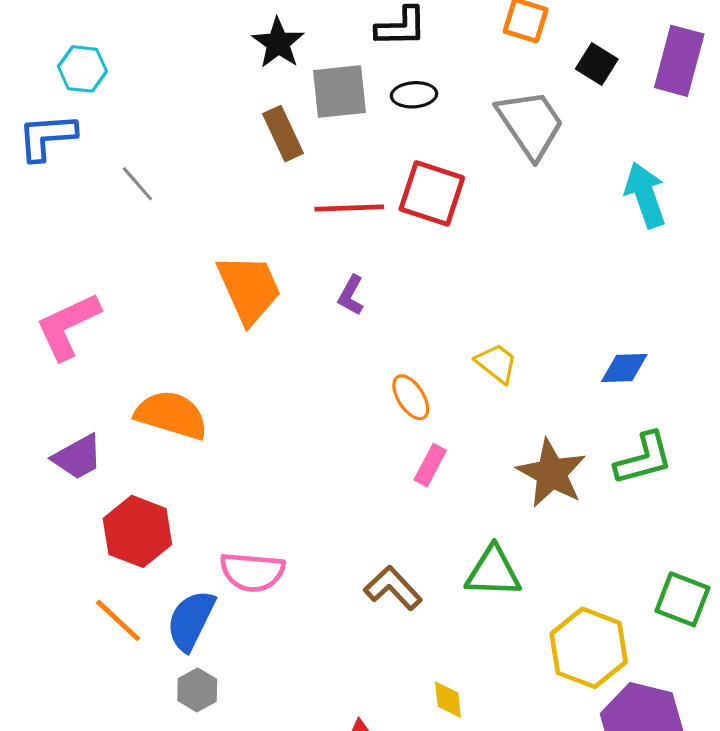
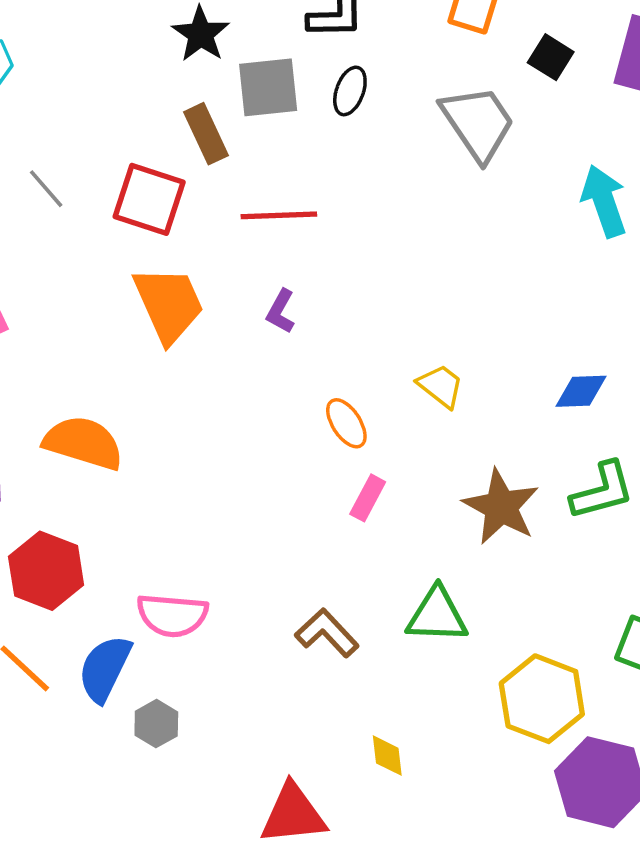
black ellipse: (414, 95) -> (350, 91), turned -66
red square: (432, 193) -> (149, 199), moved
gray hexagon: (197, 690) -> (156, 724), moved

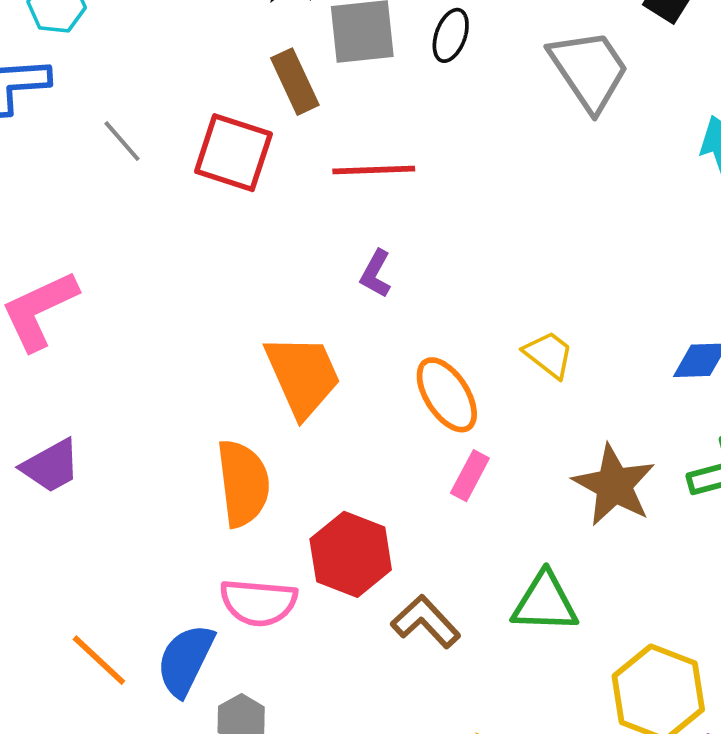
orange trapezoid: (169, 304) -> (303, 376), moved
orange ellipse: (346, 423) -> (447, 395), size x1.4
orange semicircle: (83, 443) -> (243, 483), moved, turned 66
red hexagon: (46, 571) -> (351, 554), moved

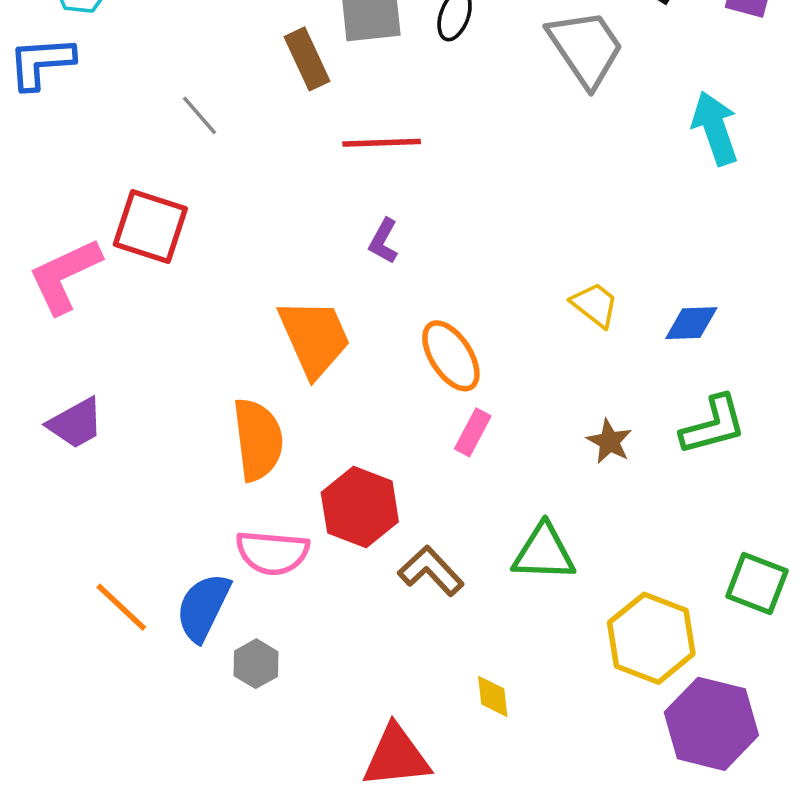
gray line: (122, 141) -> (200, 115), moved
red square: (233, 153) -> (150, 227), moved
yellow trapezoid: (549, 354) -> (595, 305), moved
brown star: (614, 485) -> (609, 441), size x0.6

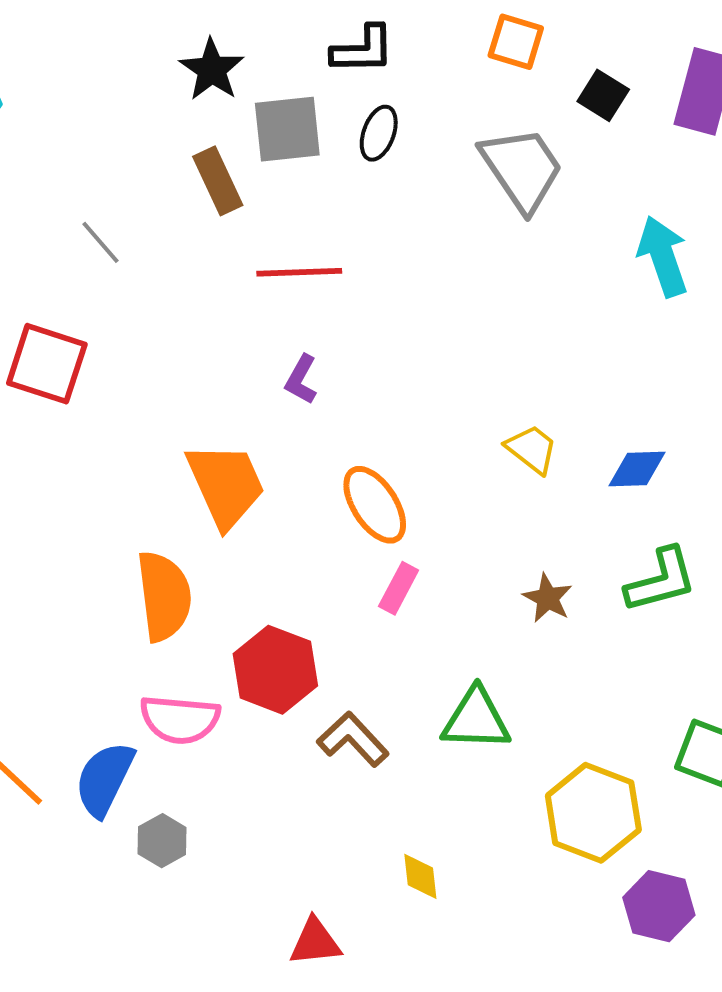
purple hexagon: (711, 724) -> (659, 906), size x0.7
red triangle: (396, 757) -> (315, 942), size x0.7

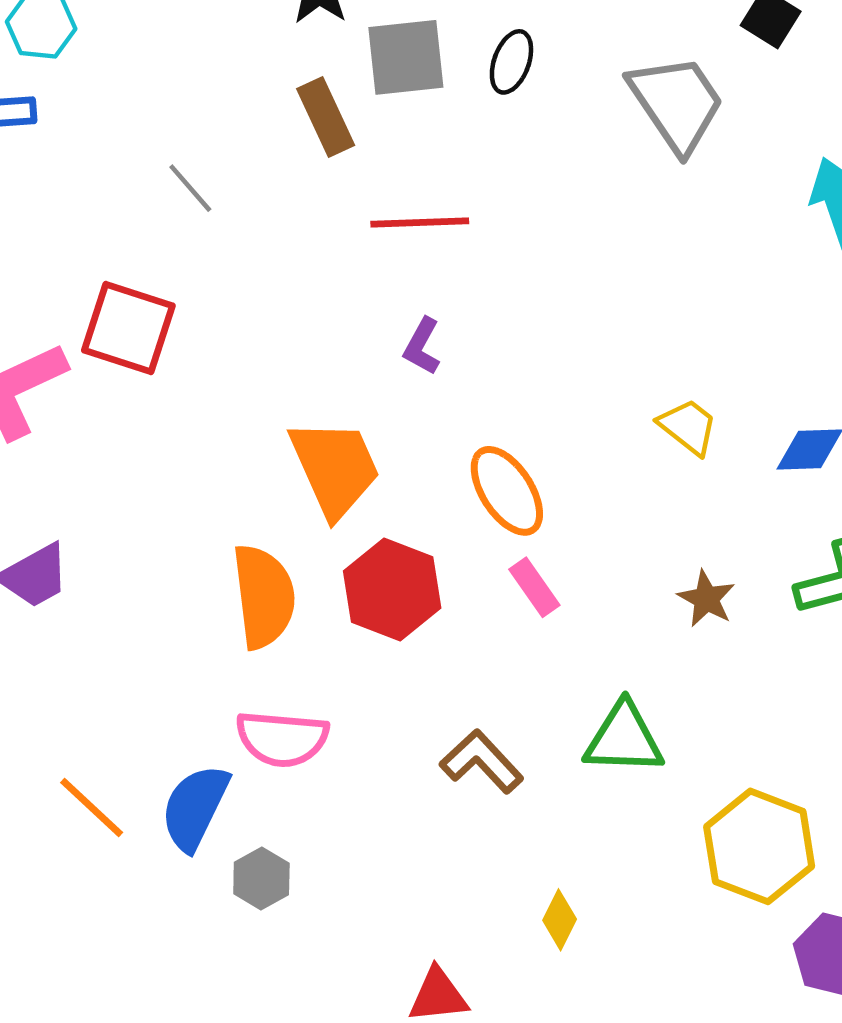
pink rectangle: (399, 588) -> (534, 587), turned -63
red hexagon: (275, 670) -> (392, 589), moved
yellow diamond: (420, 876) -> (560, 920), turned 33

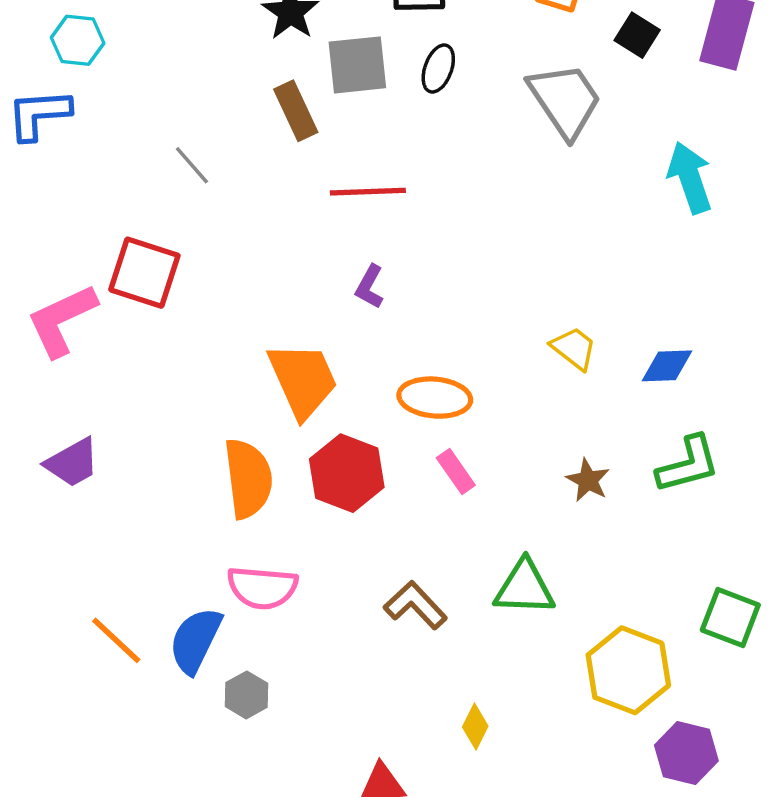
orange ellipse: (507, 491) -> (435, 398), turned -52

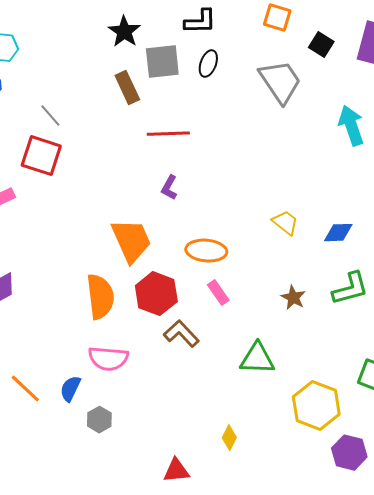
gray line: (192, 165) -> (50, 116), moved
red square: (144, 273) -> (41, 156), moved
brown L-shape: (415, 605) -> (181, 334), moved
blue semicircle: (195, 640) -> (70, 389), size x0.7

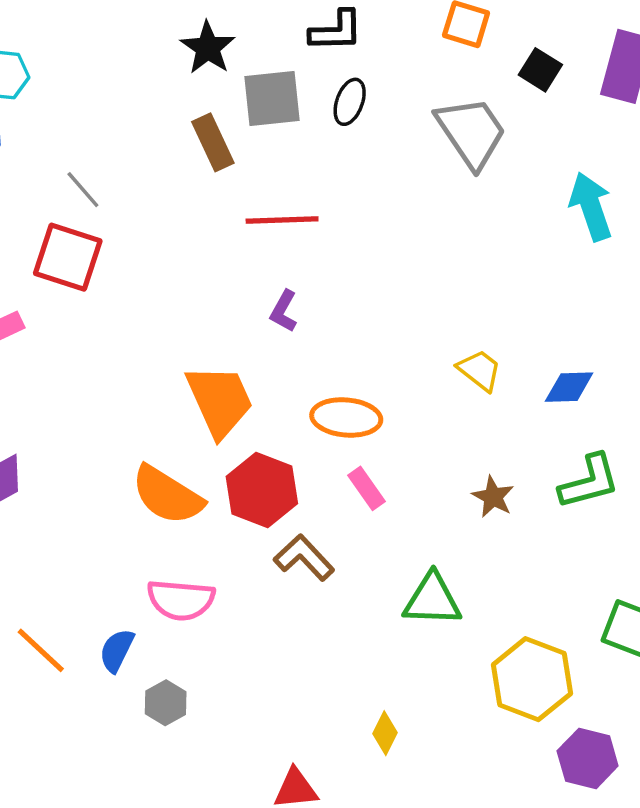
orange semicircle: (100, 297) -> (167, 495), turned 129

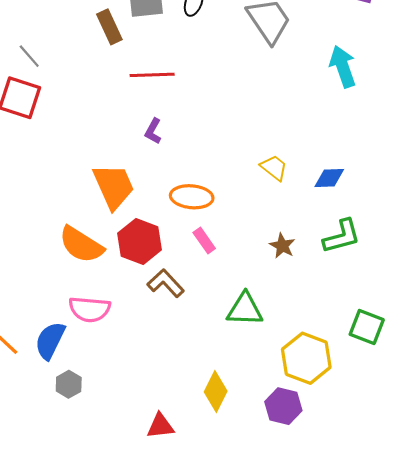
blue semicircle: (117, 650) -> (50, 341), size x1.4
gray hexagon: (166, 703) -> (69, 384), moved
yellow diamond: (385, 733) -> (216, 392), size x1.5
purple hexagon: (588, 758) -> (283, 406), moved

